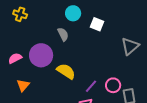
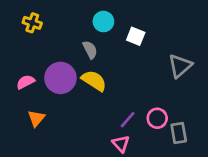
yellow semicircle: (66, 71) -> (94, 81), moved

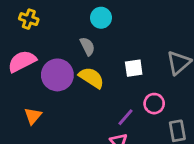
white square: (136, 36) -> (134, 68), moved, turned -30
pink semicircle: (26, 82) -> (22, 61), moved, size x1.5
pink circle: (157, 118) -> (154, 104), moved

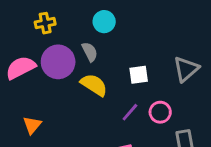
yellow cross: (29, 19) -> (45, 23), moved, turned -30
purple circle: (57, 75) -> (58, 62), moved
purple line: (126, 117) -> (130, 112), moved

